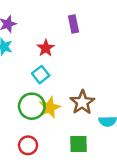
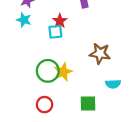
cyan square: (41, 75) -> (55, 32), moved, turned 32
brown star: (82, 102) -> (100, 53), moved, turned -30

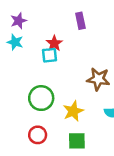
yellow star: (63, 72) -> (73, 111), moved
green square: (88, 103) -> (77, 141), moved

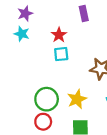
cyan square: (49, 55) -> (61, 54), moved
green circle: (41, 98) -> (47, 99), moved

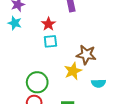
yellow star: (77, 99) -> (73, 71), moved

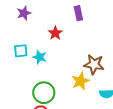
cyan star: (15, 23) -> (40, 57), moved
cyan square: (50, 41) -> (21, 51), moved

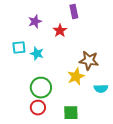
purple star: (24, 13) -> (35, 22), moved
red star: (55, 33) -> (60, 31), moved

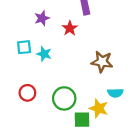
yellow star: (76, 77) -> (99, 108), moved, turned -30
green circle: (41, 88) -> (64, 98), moved
red circle: (38, 108) -> (27, 93), moved

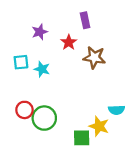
brown star: (102, 62) -> (94, 57), moved
green circle: (64, 98) -> (44, 118), moved

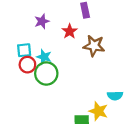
red circle: (24, 110) -> (27, 65), moved
green circle: (44, 118) -> (46, 73), moved

